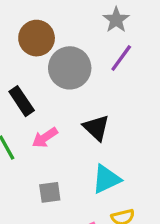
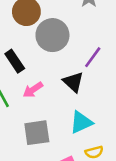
purple line: (121, 58) -> (93, 57), moved
gray square: (50, 192) -> (37, 133), size x1.5

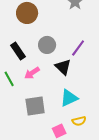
gray circle: (52, 35) -> (47, 45), moved, size x0.7

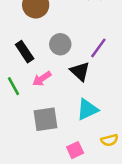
yellow semicircle: (79, 121) -> (109, 140), moved

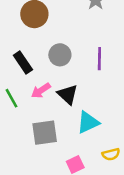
purple line: (98, 48) -> (99, 59), turned -35
black triangle: (80, 71) -> (68, 94), moved

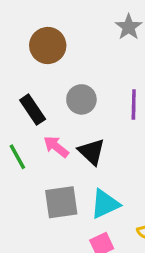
pink arrow: (41, 91) -> (56, 147), turned 72
cyan triangle: (88, 122) -> (105, 204), moved

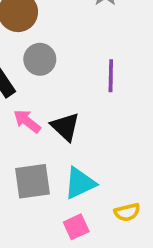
gray circle: (81, 99) -> (40, 59), moved

